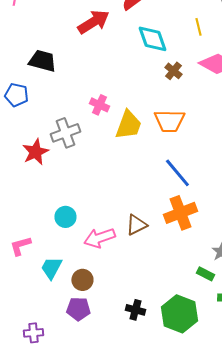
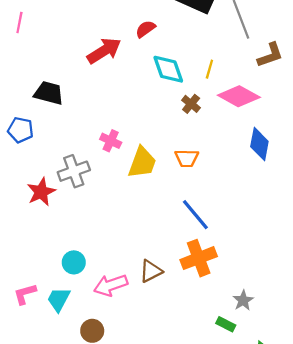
yellow line: (198, 27) -> (209, 69), moved, turned 30
orange trapezoid: (169, 121) -> (187, 158), size x0.7
cyan trapezoid: (51, 268) -> (59, 299), moved

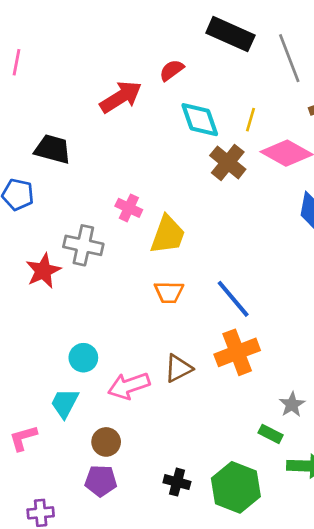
brown cross: (191, 104) -> (228, 162), size x1.5
orange trapezoid: (187, 158) -> (169, 292), moved
gray cross: (74, 171) -> (83, 245), turned 32
pink L-shape: (25, 294) -> (23, 438), moved

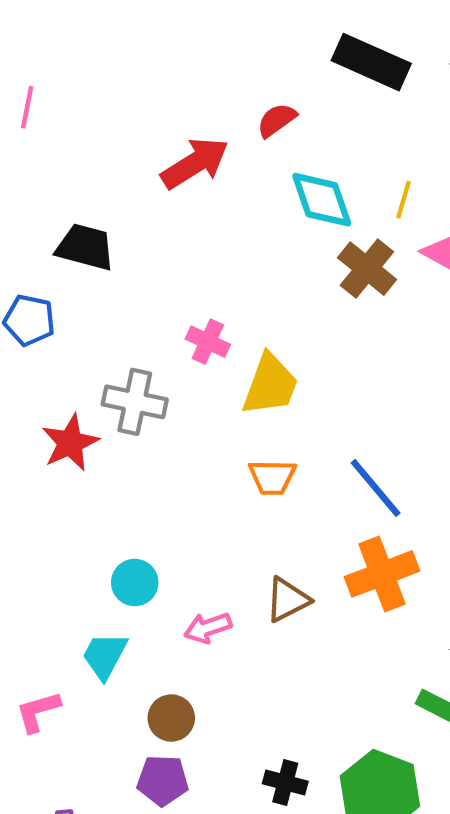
pink arrow: (129, 386) -> (208, 628), size x0.7

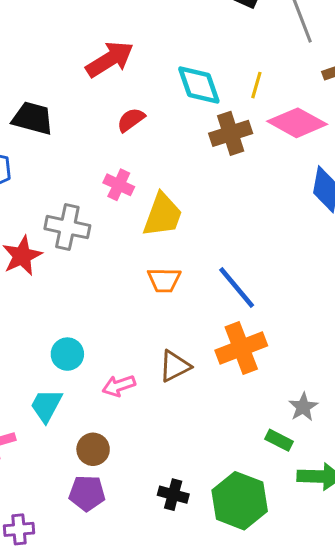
red semicircle: (277, 120) -> (131, 120), moved
brown cross: (367, 269) -> (231, 133), turned 33

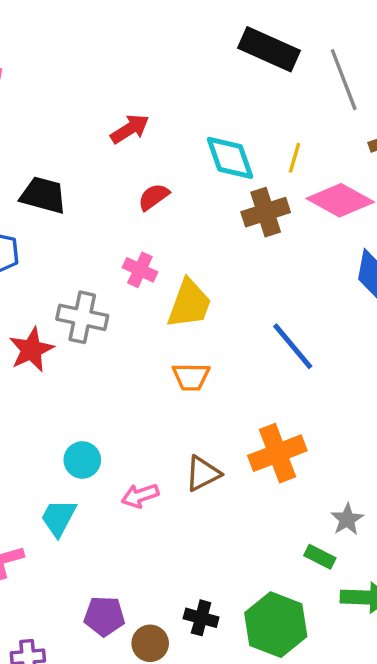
red arrow: (110, 59) -> (130, 129), size x0.7
blue line: (237, 288) -> (293, 346), moved
brown circle: (93, 449) -> (150, 643), moved

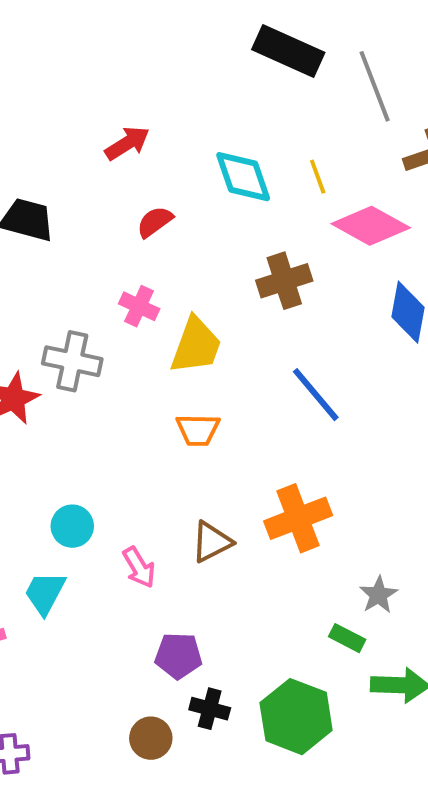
yellow line: (294, 158) -> (318, 177), turned -36
brown cross: (266, 212) -> (284, 281), moved
pink arrow: (140, 496) -> (139, 567), turned -102
purple pentagon: (104, 616) -> (178, 656), moved

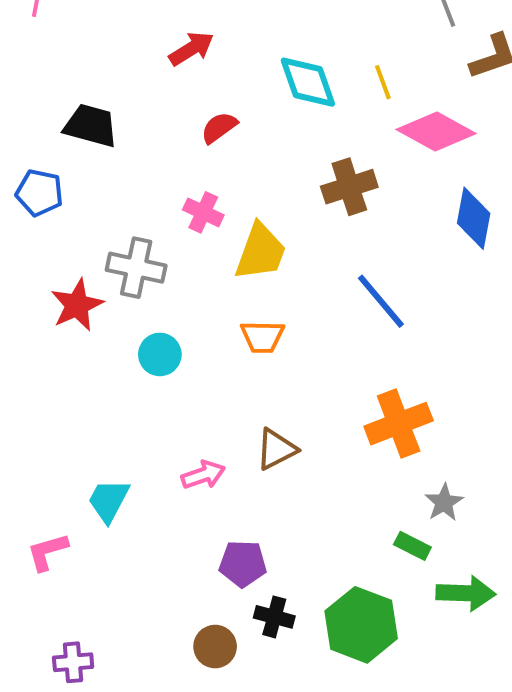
orange cross: (298, 518) -> (399, 424), moved
cyan circle: (72, 526) -> (160, 354), moved
pink arrow: (139, 567) -> (203, 475), turned -78

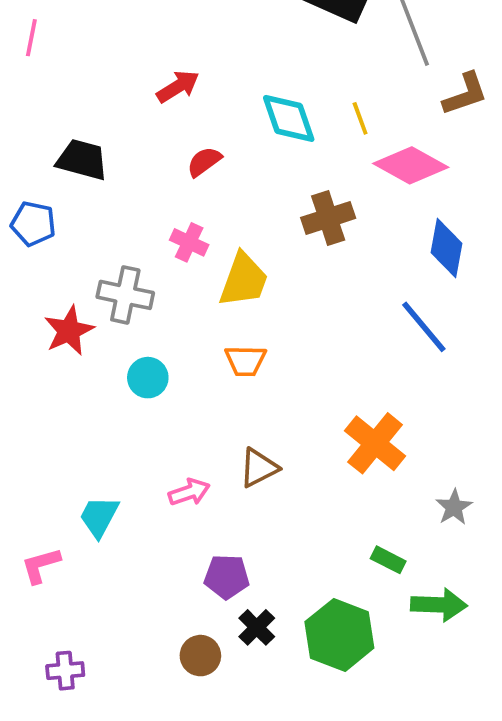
blue line: (381, 301) -> (424, 327), moved
orange cross: (399, 424) -> (375, 443), turned -30
gray star: (444, 502) -> (454, 507), moved
black cross: (274, 617) -> (257, 627), turned 30

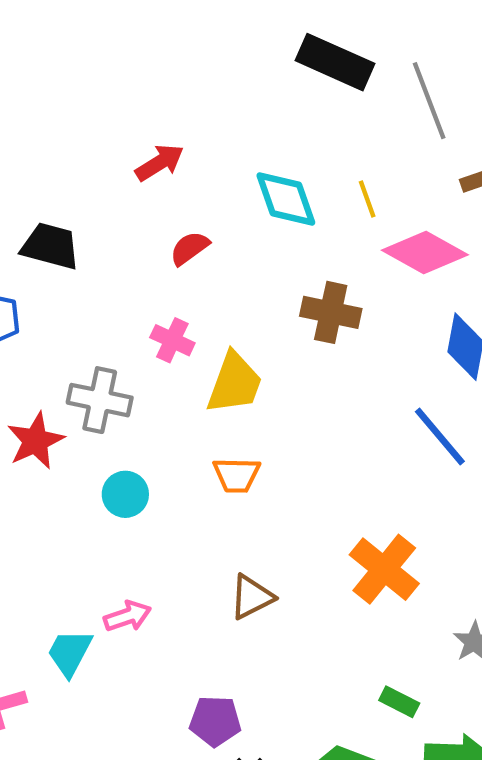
brown cross: (328, 218) -> (331, 312), turned 30
pink arrow: (189, 492) -> (127, 616), moved

